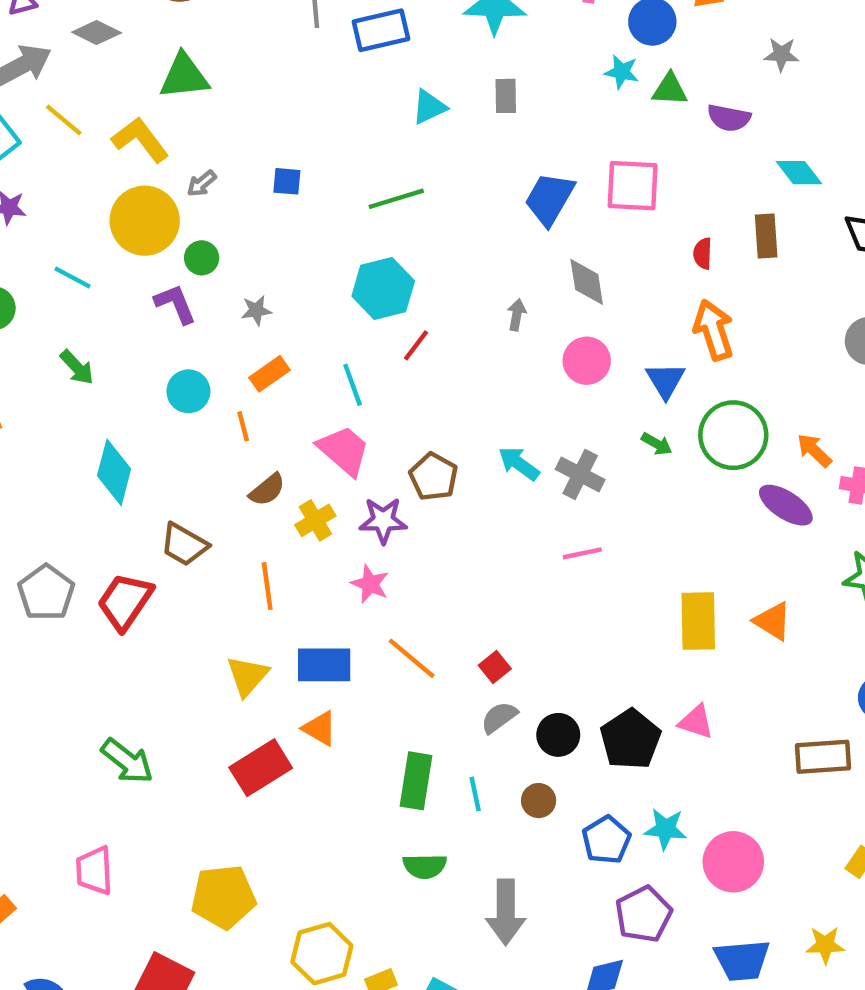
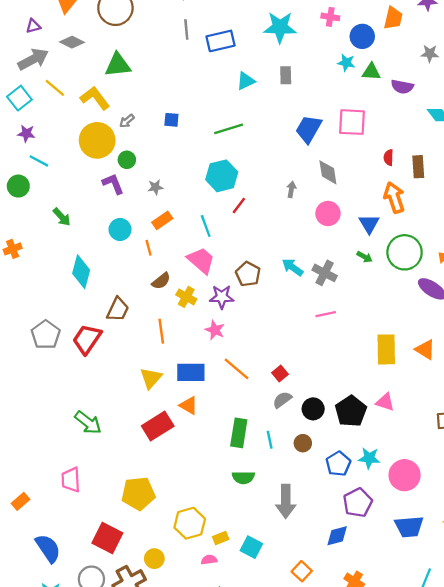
brown rectangle: (766, 236) -> (418, 167), moved
cyan line: (72, 278) -> (39, 161), moved
yellow cross: (315, 520) -> (186, 297), turned -30
brown trapezoid: (184, 545) -> (118, 309), turned -95

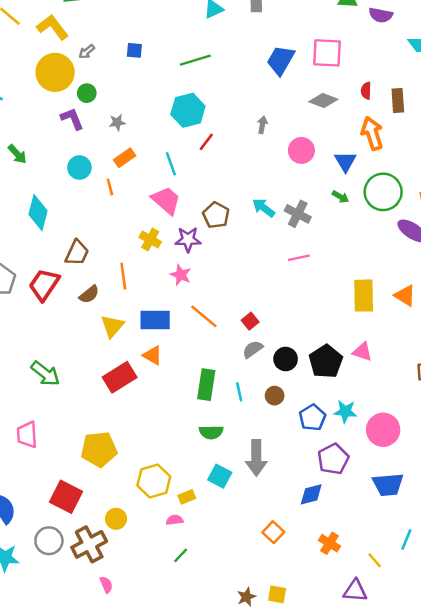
gray diamond: (328, 172) -> (323, 100), moved, turned -60
brown semicircle: (161, 281) -> (89, 294), moved
cyan square: (251, 547) -> (220, 476), moved

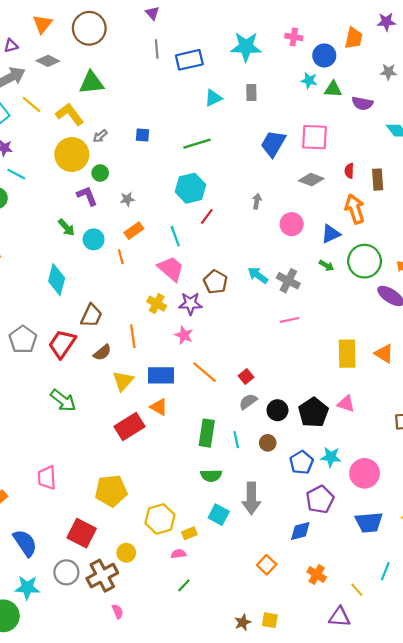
green arrow: (17, 154) -> (66, 227), moved
blue triangle: (345, 161) -> (331, 234), turned 36
green arrow: (45, 374) -> (63, 400), moved

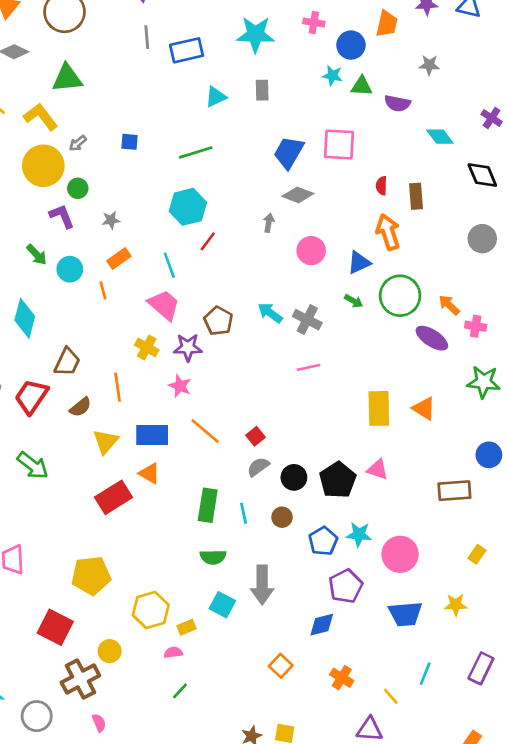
gray diamond: (311, 180) -> (298, 195), moved
gray circle: (66, 572) -> (37, 716), moved

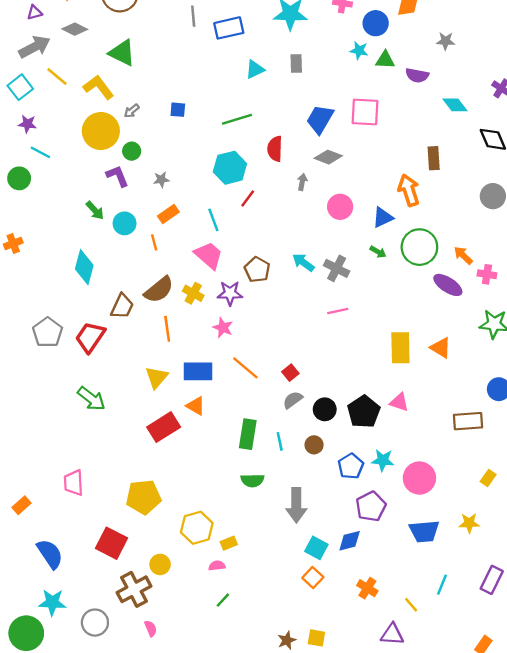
green triangle: (67, 78) -> (122, 53), turned 32
red semicircle: (381, 186) -> (275, 149), moved, size x1.5
brown semicircle: (80, 407) -> (159, 290), moved, size x1.5
cyan square: (222, 605) -> (316, 548), moved

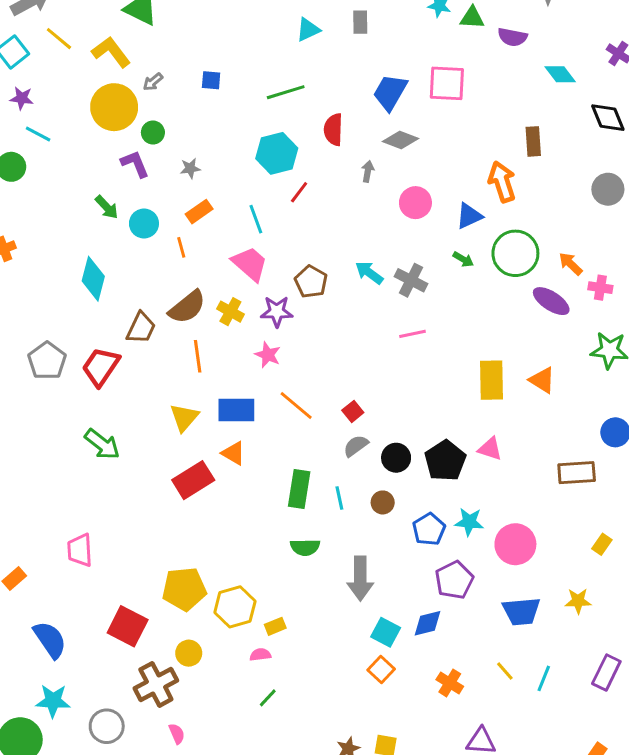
yellow pentagon: (143, 497) -> (184, 589), moved
yellow line: (411, 605) -> (505, 671), moved

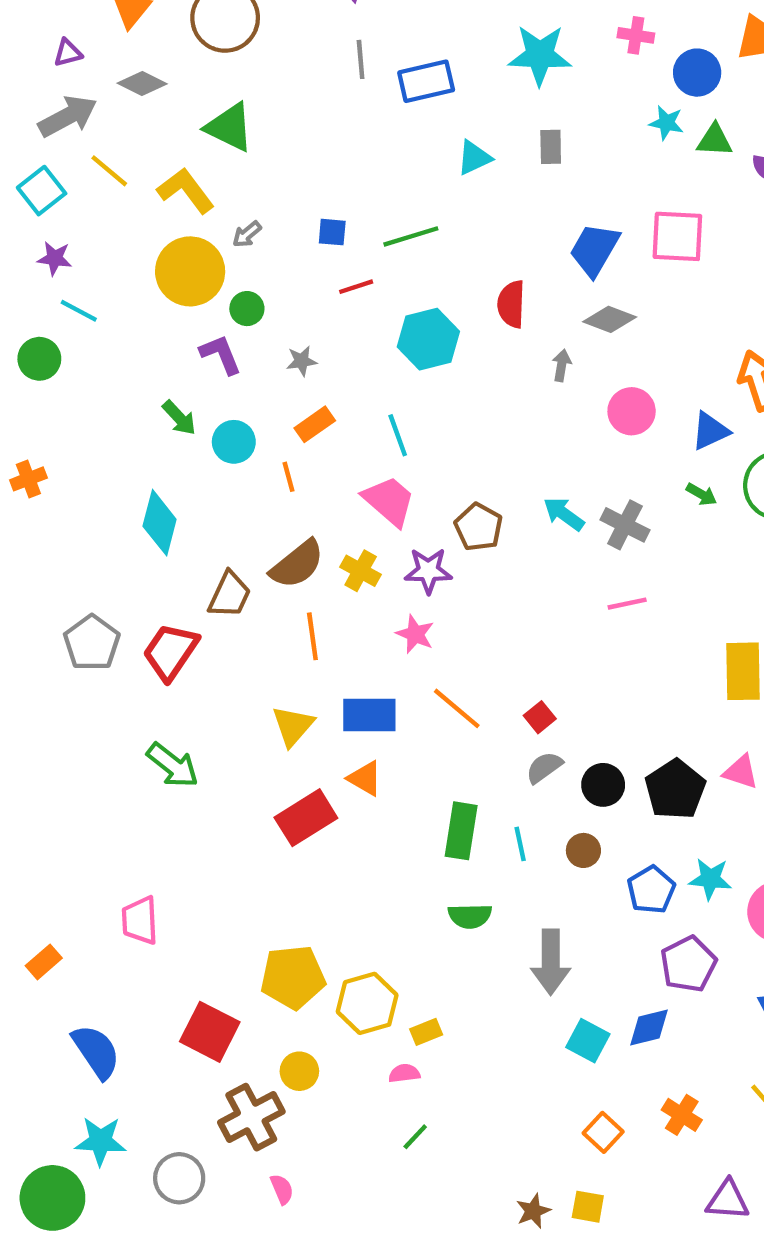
green line: (286, 92) -> (411, 236), moved
red line: (299, 192) -> (356, 287), moved, turned 35
orange square: (381, 670) -> (603, 1132), moved

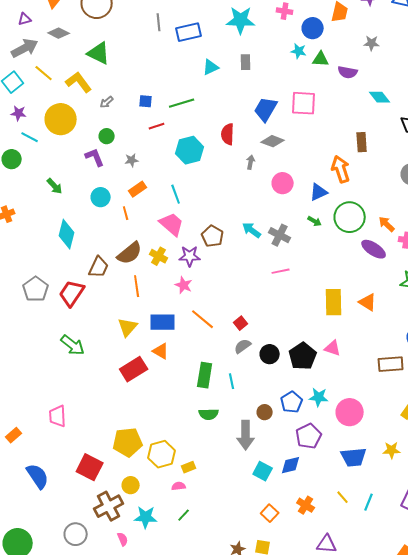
yellow circle: (190, 271) -> (61, 119), moved
green arrow: (179, 418) -> (55, 186), moved
brown circle: (583, 850) -> (265, 412), moved
cyan star: (101, 1141) -> (146, 517), moved

